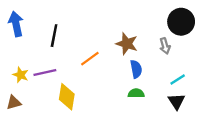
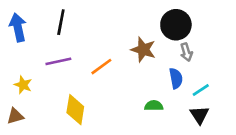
black circle: (181, 22) -> (176, 25), moved
black line: (54, 36) -> (61, 22), moved
blue semicircle: (136, 69) -> (176, 78), moved
purple line: (45, 73) -> (58, 61), moved

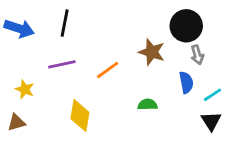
blue arrow: (18, 27) -> (19, 29), turned 120
green semicircle: (154, 106) -> (148, 105), moved

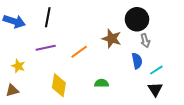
green semicircle: (148, 105) -> (101, 83), moved

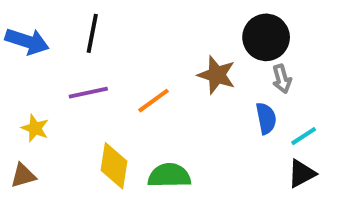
green semicircle: (101, 83) -> (169, 176), moved, size x1.5
black triangle: (155, 89) -> (302, 174), turned 35

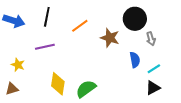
gray arrow: (282, 79) -> (151, 39), moved
orange line: (153, 101) -> (80, 26), moved
green semicircle: (169, 176) -> (86, 89), turned -35

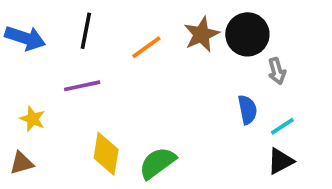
brown star: (110, 38) -> (202, 34), moved, turned 30

